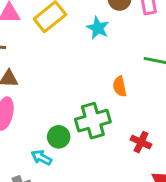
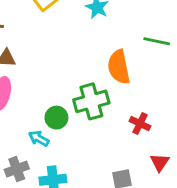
orange semicircle: (120, 86) -> (119, 67), size x1.6

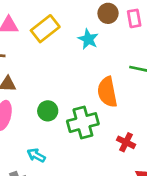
green circle: (56, 118) -> (48, 111), moved

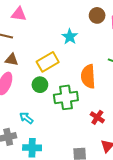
yellow rectangle: (45, 29) -> (48, 62), moved
cyan star: (88, 39) -> (70, 37), moved

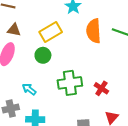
orange semicircle: (88, 76) -> (94, 31), moved
green cross: (66, 97) -> (70, 83), moved

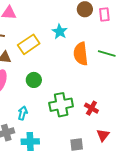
yellow rectangle: (51, 32) -> (29, 44), moved
cyan arrow: (29, 89) -> (23, 113), turned 72

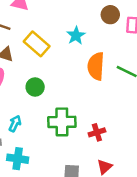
yellow rectangle: (29, 44) -> (37, 44), turned 65
red cross: (91, 108) -> (97, 132), turned 32

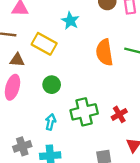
cyan star: (76, 36) -> (70, 21), moved
cyan arrow: (15, 124) -> (51, 122), moved

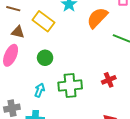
orange semicircle: (104, 52) -> (97, 18), moved, turned 45
red cross: (119, 114) -> (109, 80), moved

